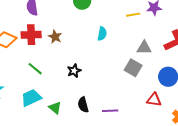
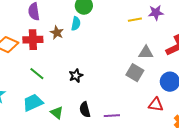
cyan semicircle: (102, 34) -> (76, 24), moved
brown star: (55, 37) -> (57, 33), moved

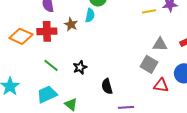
black star: (76, 76) -> (80, 67), moved
red triangle: (156, 105) -> (161, 85), moved
black semicircle: (85, 110) -> (107, 86), moved

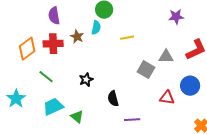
yellow line: (149, 11) -> (127, 38), moved
orange diamond: (21, 36) -> (27, 49), turned -60
gray square: (149, 64) -> (146, 70), moved
green line: (51, 65) -> (46, 77), moved

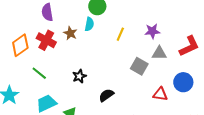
purple star: (176, 17) -> (152, 31), moved
yellow line: (127, 38) -> (120, 34), turned -56
red cross: (53, 44) -> (46, 40), turned 30
black semicircle: (113, 99) -> (106, 95), turned 70

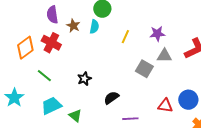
brown star: (70, 33) -> (73, 26), moved
blue circle: (183, 82) -> (188, 100), moved
red triangle: (160, 94) -> (165, 106), moved

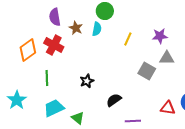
green line: (44, 76) -> (47, 78), turned 49

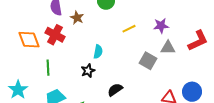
cyan semicircle: (97, 29) -> (98, 52), moved
yellow line: (128, 39) -> (129, 29), turned 40
orange diamond: (28, 50) -> (29, 40), turned -75

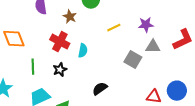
brown star: (77, 18) -> (70, 17), moved
red cross: (55, 35) -> (60, 42), moved
black star: (88, 71) -> (60, 70), moved

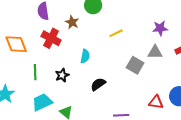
purple star: (146, 25) -> (160, 28), moved
red cross: (60, 42) -> (51, 38), moved
black semicircle: (100, 89) -> (98, 84), moved

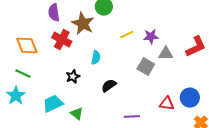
brown star: (72, 22) -> (83, 24), size x1.6
purple star: (160, 28) -> (151, 37), moved
green line: (35, 72) -> (23, 74), moved, turned -63

